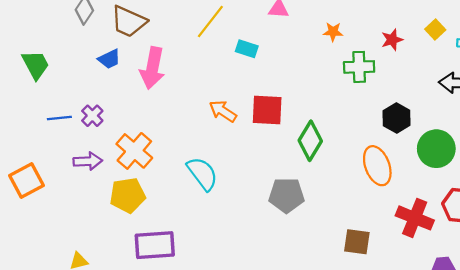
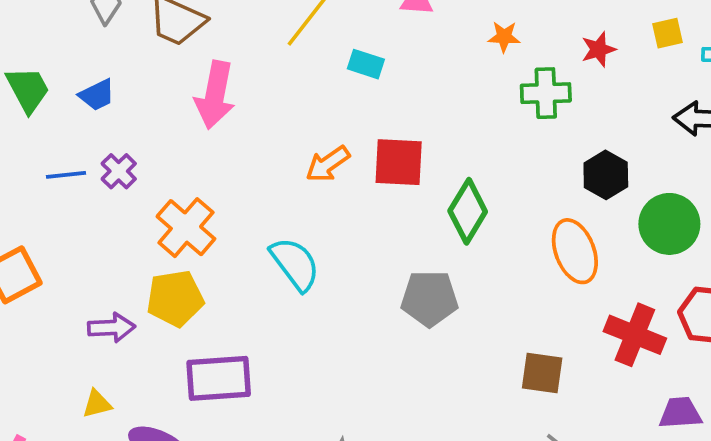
yellow square: (435, 29) -> (668, 33), turned 30
blue trapezoid: (109, 59) -> (97, 95), moved
orange arrow: (223, 111) -> (328, 164), turned -68
purple arrow: (88, 161) -> (111, 328), moved

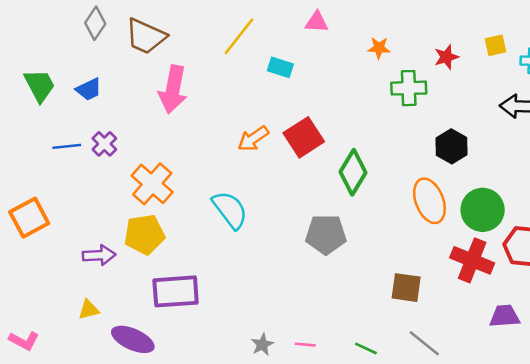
red square: (399, 162) -> (304, 137), turned -36
green circle: (669, 224) -> (483, 210), moved

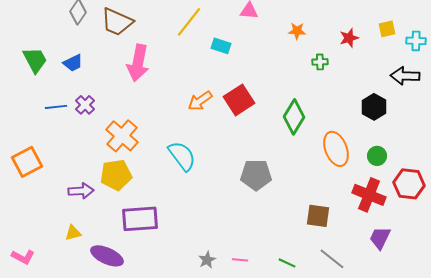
green cross: (409, 88) -> (320, 62), size x0.6
black hexagon: (451, 146) -> (374, 107), moved
green diamond: (353, 172) -> (294, 117), moved
green circle: (483, 210) -> (377, 156), size x0.6
purple trapezoid: (505, 316) -> (380, 238), moved, turned -60

